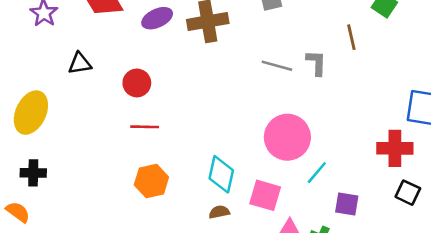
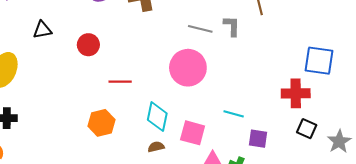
red line: (145, 127) -> (120, 82), moved
pink circle: (287, 137) -> (188, 68), moved
cyan line: (317, 173) -> (234, 114), turned 66

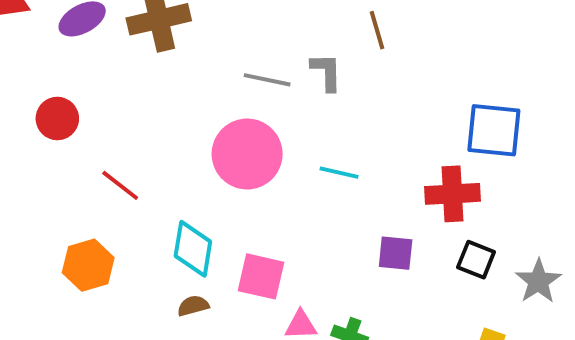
red line: (120, 82) -> (120, 185), turned 40
cyan line: (234, 114) -> (339, 173), moved
purple square: (258, 139) -> (396, 253), moved

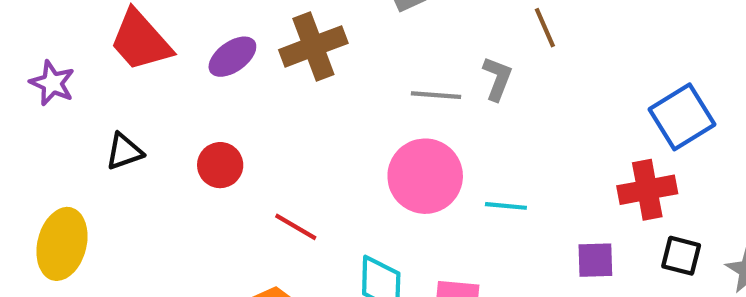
gray L-shape: (326, 72) -> (497, 79), turned 30
blue square: (494, 130) -> (682, 117), turned -30
cyan line: (339, 173) -> (506, 206), moved

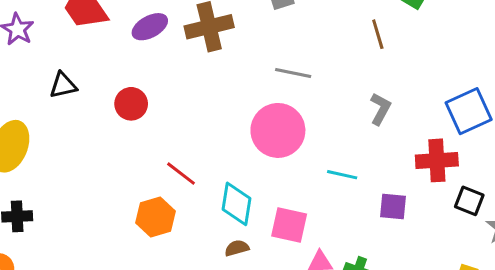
gray L-shape: (497, 79) -> (380, 109), moved
cyan line: (506, 206) -> (342, 175), moved
red line: (296, 227) -> (181, 174), moved
black square: (681, 256) -> (469, 201), moved

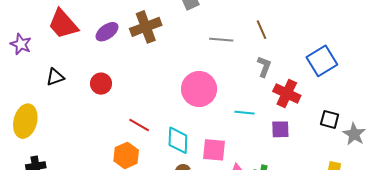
brown line: (378, 34) -> (262, 30), moved
gray line: (293, 73) -> (221, 40), moved
red cross: (437, 160) -> (287, 93), moved, turned 36

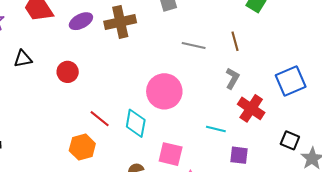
cyan line: (245, 113) -> (216, 129), moved
purple square: (280, 129) -> (239, 155), moved
cyan diamond: (178, 140) -> (136, 123), moved

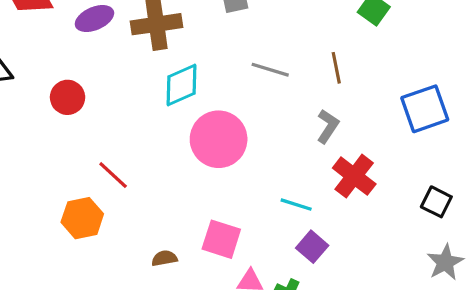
blue square: (291, 81) -> (425, 109), moved
cyan diamond: (136, 123) -> (182, 85), moved, turned 52
black square: (290, 140) -> (436, 202), moved
purple square: (239, 155) -> (312, 247), moved, turned 30

